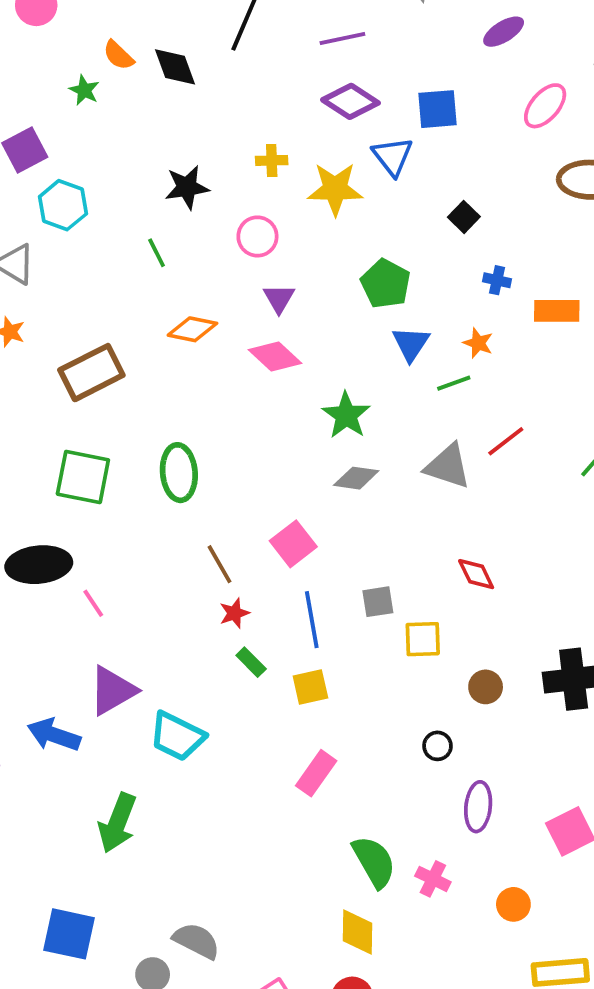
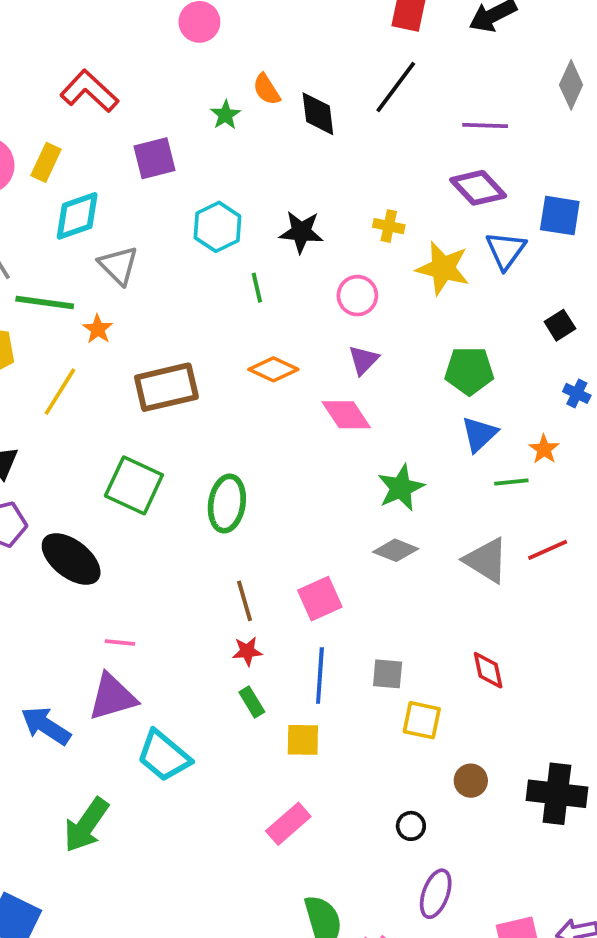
cyan hexagon: (63, 205) -> (217, 227), moved
green pentagon: (386, 284) -> (469, 371), turned 30
black ellipse: (39, 565) -> (71, 559), turned 30
pink line: (93, 603) -> (120, 643), moved, turned -64

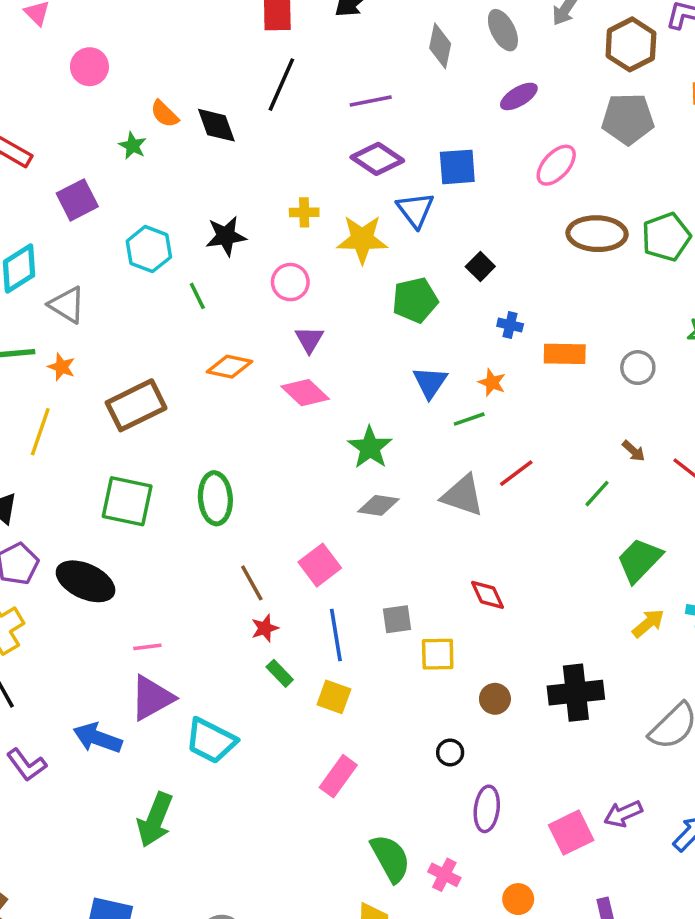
green pentagon: (469, 371) -> (415, 300), moved
yellow square: (303, 740) -> (334, 697), turned 32

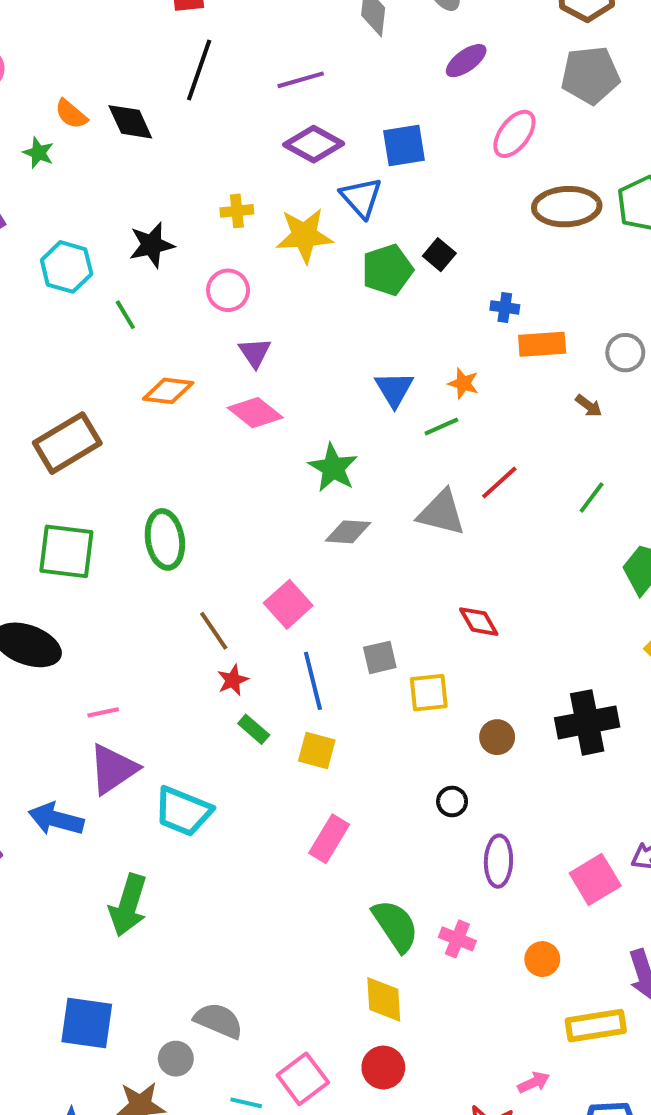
green pentagon: (415, 300) -> (387, 270), moved
blue cross: (510, 325) -> (505, 307), moved
brown arrow: (634, 451) -> (589, 406), moved

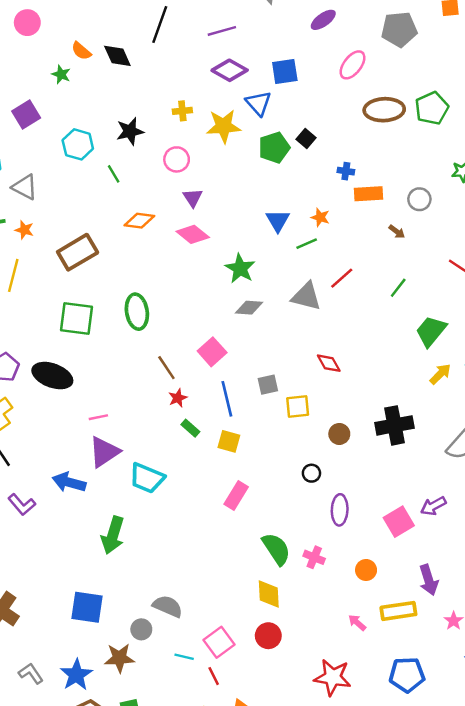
pink arrow: (534, 1082) -> (357, 623), moved, turned -114

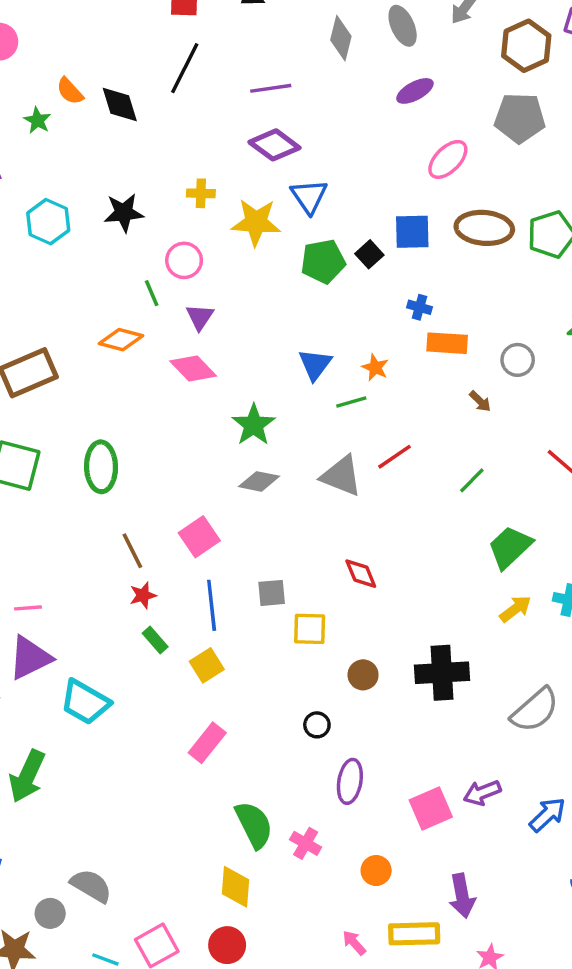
blue square: (285, 71) -> (412, 232), moved
green line: (114, 174) -> (152, 293), moved
yellow square: (229, 441) -> (207, 665), turned 35

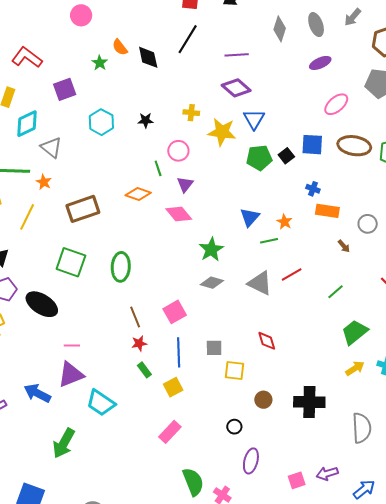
black star: (124, 213) -> (146, 120), size x0.7
gray semicircle: (535, 710) -> (362, 428), turned -56
pink square: (431, 808) -> (297, 480), size x0.7

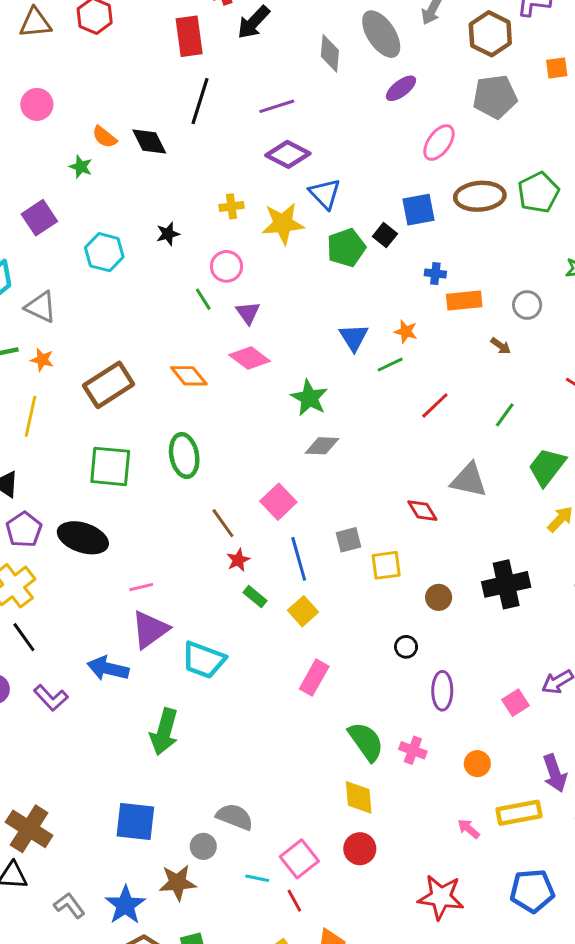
gray ellipse: (316, 25) -> (381, 34), size x1.4
orange diamond: (138, 194) -> (189, 376), moved, turned 45
gray triangle: (260, 283) -> (469, 480), moved

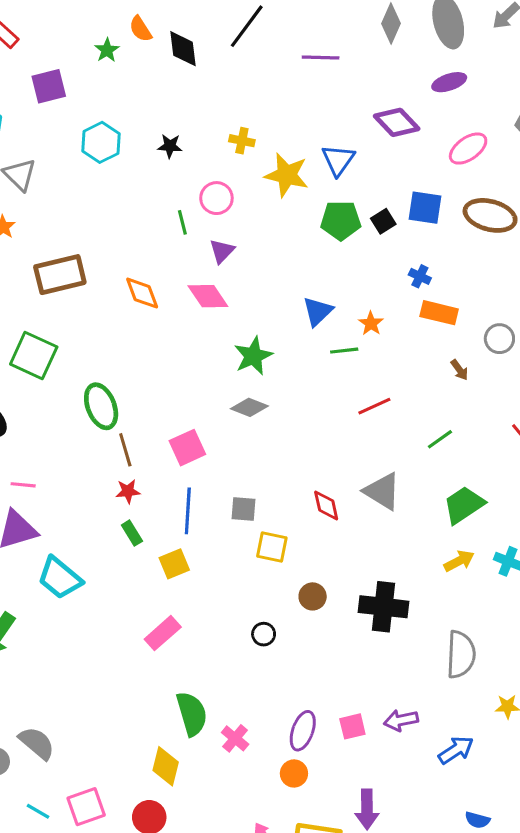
purple diamond: (288, 154) -> (397, 122), moved
green ellipse: (184, 455) -> (101, 406), moved, turned -30
purple ellipse: (442, 691) -> (303, 731), moved

